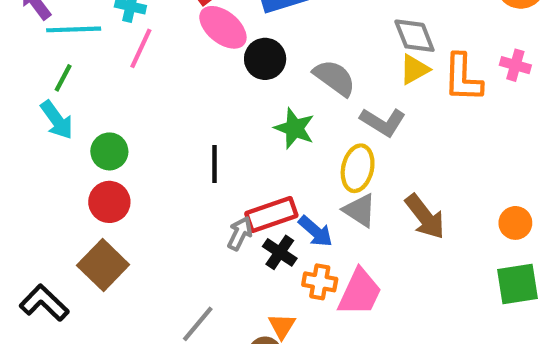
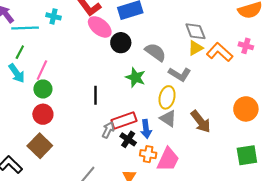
pink line: (141, 48) -> (42, 70), moved
orange L-shape: (463, 78) -> (220, 52), turned 130
orange circle: (515, 223) -> (246, 109), moved, size x1.5
blue arrow: (316, 231) -> (146, 129), turned 42

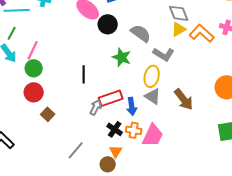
black cross: (128, 139) -> (115, 129), moved
brown square: (40, 146) -> (48, 114), moved, size x0.6

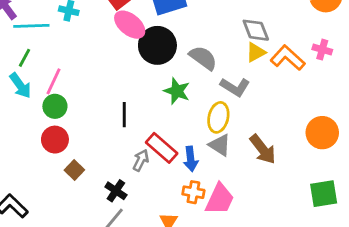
black circle: (108, 24) -> (157, 45), size x1.4
red rectangle: (111, 98) -> (162, 148), turned 60
black cross: (115, 129) -> (116, 191), moved

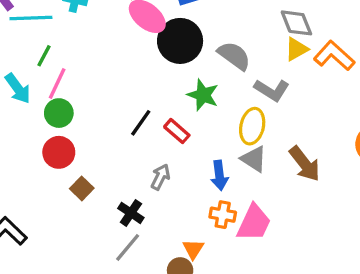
green line: (24, 58) -> (44, 56), moved
black line: (124, 115) -> (141, 123), turned 35
red rectangle: (162, 148) -> (177, 131), moved, size x0.7

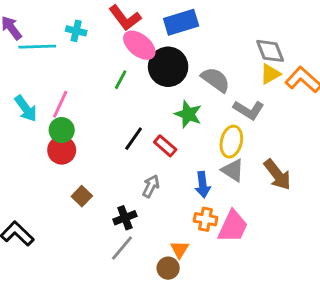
green line: (44, 56) -> (121, 80), moved
red circle: (59, 152) -> (62, 150), moved
black cross: (131, 213) -> (125, 218), turned 35

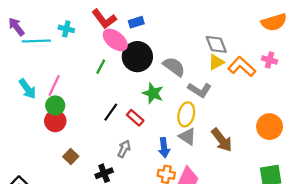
blue rectangle: (181, 22) -> (136, 22), moved, size x0.6

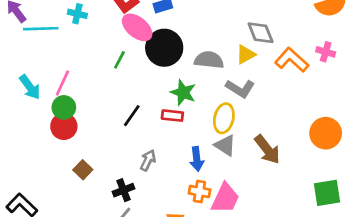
yellow triangle: (216, 62) -> (246, 55), moved
gray semicircle: (174, 67) -> (209, 60), turned -30
red rectangle: (135, 118) -> (172, 116), moved, turned -35

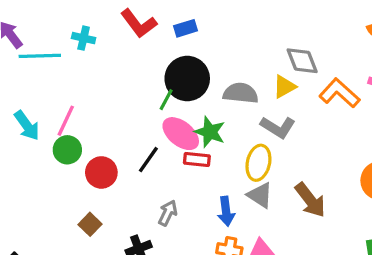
pink ellipse: (137, 27) -> (181, 134), moved
green line: (119, 60) -> (166, 100), moved
red circle: (64, 126) -> (101, 172), moved

